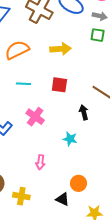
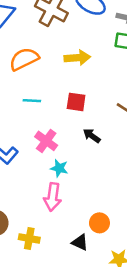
black arrow: (84, 112) -> (92, 136), moved, turned -40
cyan star: (70, 139) -> (59, 168), moved
pink arrow: (40, 162) -> (53, 197), size x1.5

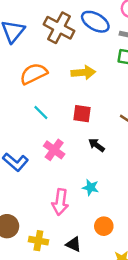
cyan line: (32, 101) -> (41, 112), turned 42
cyan star: (59, 168) -> (90, 187), moved
black triangle: (80, 242) -> (74, 244), moved

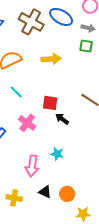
red square: (82, 114) -> (50, 103), moved
orange circle: (104, 226) -> (67, 194), moved
black triangle: (74, 244) -> (45, 192), moved

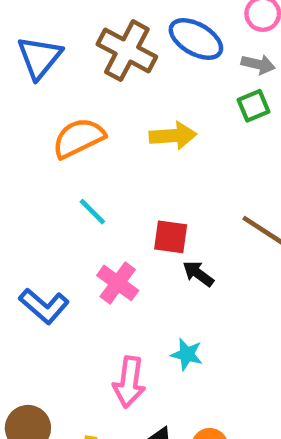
green square: (86, 46) -> (254, 106), turned -32

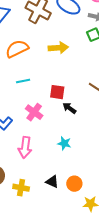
cyan line: (92, 212) -> (23, 81), turned -56
pink arrow: (129, 382) -> (25, 147), moved

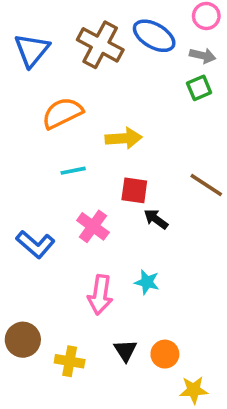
yellow arrow: (58, 48) -> (124, 138), moved
pink arrow: (25, 147) -> (100, 295), moved
black triangle: (52, 182) -> (125, 350), turned 32

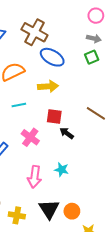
blue ellipse: (154, 36) -> (52, 57), moved
black triangle: (125, 350) -> (49, 209), size x1.5

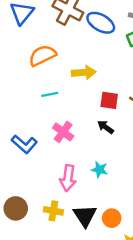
blue ellipse: (52, 57) -> (101, 23), moved
red square: (54, 117) -> (109, 100), moved
yellow cross: (17, 215) -> (53, 211), moved

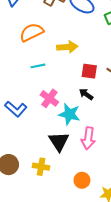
cyan star: (99, 170) -> (69, 114), moved, size x1.5
pink arrow: (68, 178) -> (88, 138), moved
black triangle: (85, 216) -> (59, 141), moved
orange circle: (112, 218) -> (82, 180), moved

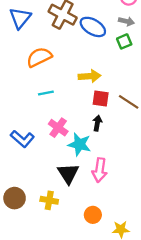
yellow arrow: (67, 47) -> (89, 76), moved
black arrow: (86, 94) -> (97, 123), turned 64

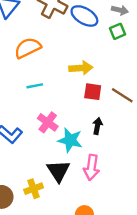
black arrow: (97, 123) -> (97, 126), moved
yellow cross: (49, 200) -> (34, 189), moved, turned -30

